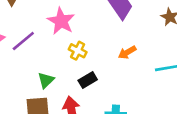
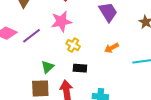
pink star: (61, 21) -> (61, 21), turned 30
black rectangle: (88, 80) -> (80, 68), turned 32

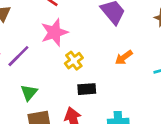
yellow cross: (73, 45) -> (74, 61), turned 32
green triangle: (48, 67) -> (29, 93), moved

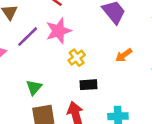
purple line: (18, 56) -> (28, 37), moved

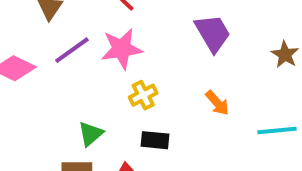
orange arrow: (124, 55) -> (217, 103), turned -105
green triangle: (34, 87) -> (91, 134), moved

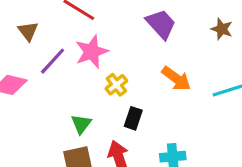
orange arrow: (217, 103) -> (176, 79), size x1.4
black rectangle: (155, 140) -> (133, 118), turned -65

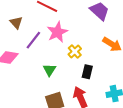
green triangle: (81, 124) -> (49, 70), moved

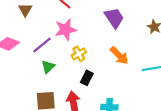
purple line: (33, 40) -> (42, 45), moved

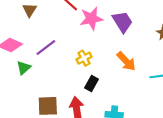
pink star: (65, 30) -> (91, 19), moved
green triangle: (48, 67) -> (24, 68), moved

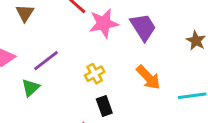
green triangle: (24, 68) -> (31, 88), moved
black rectangle: (92, 84) -> (104, 106), turned -48

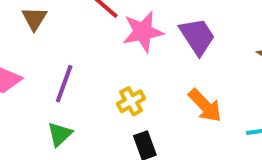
purple line: (46, 61) -> (64, 84), turned -32
green triangle: (31, 88) -> (60, 134), moved

